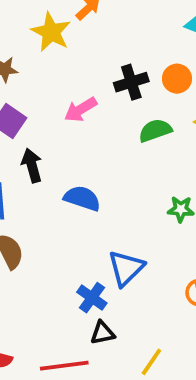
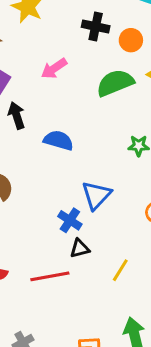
black cross: (131, 82) -> (96, 26), moved, turned 32
green semicircle: (155, 130) -> (115, 83), size x1.4

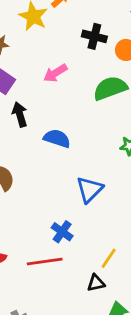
blue cross: (70, 220) -> (62, 232), moved
black triangle: (80, 248) -> (96, 283), moved

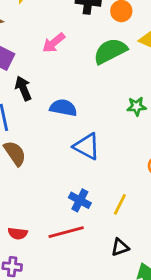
blue triangle: (89, 189) -> (87, 146), moved, turned -40
yellow line: (109, 258) -> (120, 204), moved

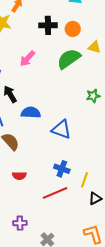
blue semicircle: (63, 108) -> (31, 113), moved
yellow line: (120, 204) -> (85, 180), moved
red semicircle: (18, 233) -> (19, 176), moved

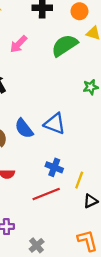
orange circle: (73, 29) -> (79, 11), moved
blue semicircle: (31, 113) -> (24, 128), moved, turned -132

